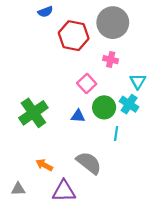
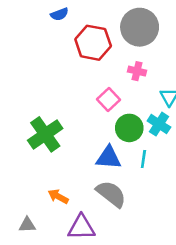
blue triangle: (78, 116) -> (109, 158), moved, size x1.5

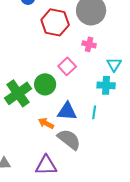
cyan cross: (159, 124) -> (106, 85), turned -30
green circle: (129, 128) -> (45, 84), moved
orange arrow: (58, 196) -> (46, 123), moved

